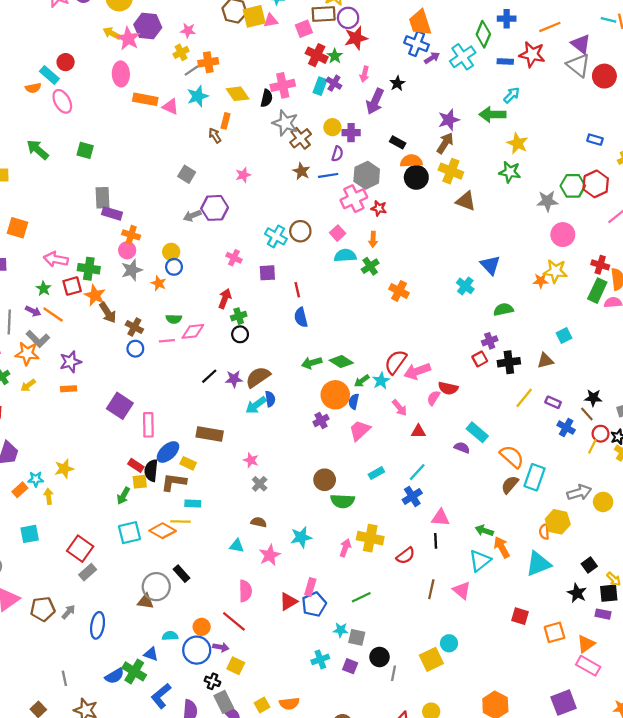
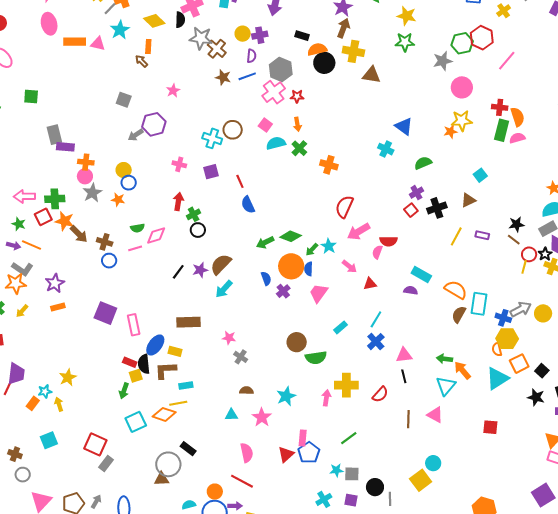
red semicircle: (396, 362) -> (344, 207), moved
blue semicircle: (270, 399) -> (266, 278), moved
blue cross: (566, 428) -> (503, 318), moved
orange square: (554, 632) -> (519, 364), moved

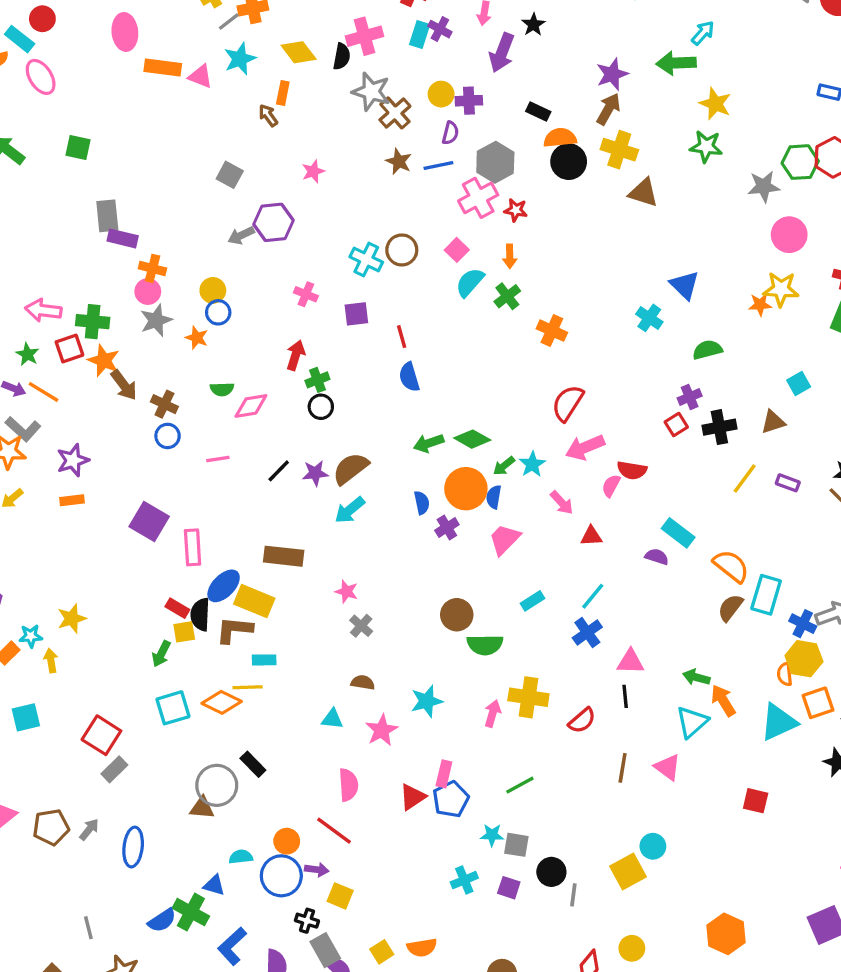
cyan semicircle: (276, 143) -> (470, 282), turned -42
pink line: (135, 248) -> (218, 459), moved
yellow rectangle: (175, 351) -> (254, 601), size x1.6

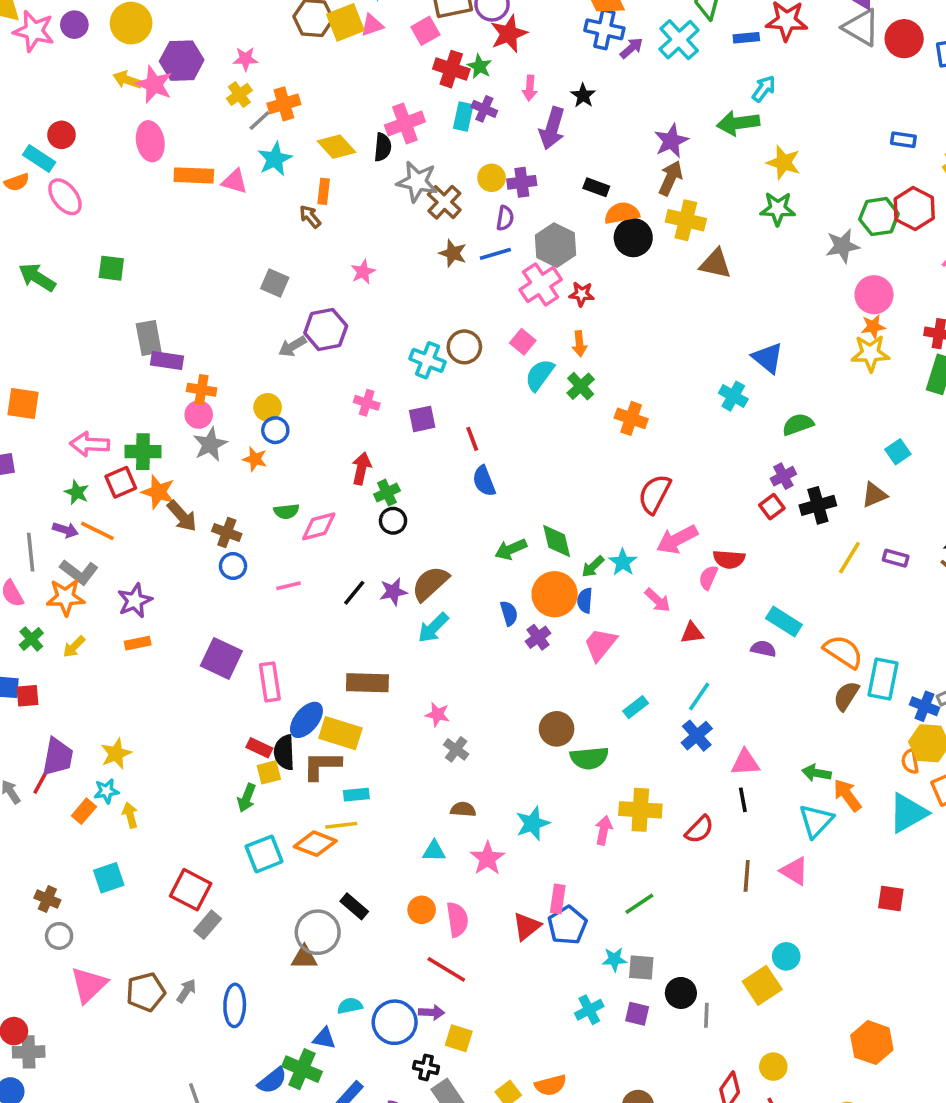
orange star: (760, 305) -> (873, 327), moved
green diamond: (472, 439) -> (557, 541), turned 52
yellow star: (72, 619) -> (116, 754), moved
orange circle: (287, 841) -> (422, 910), moved

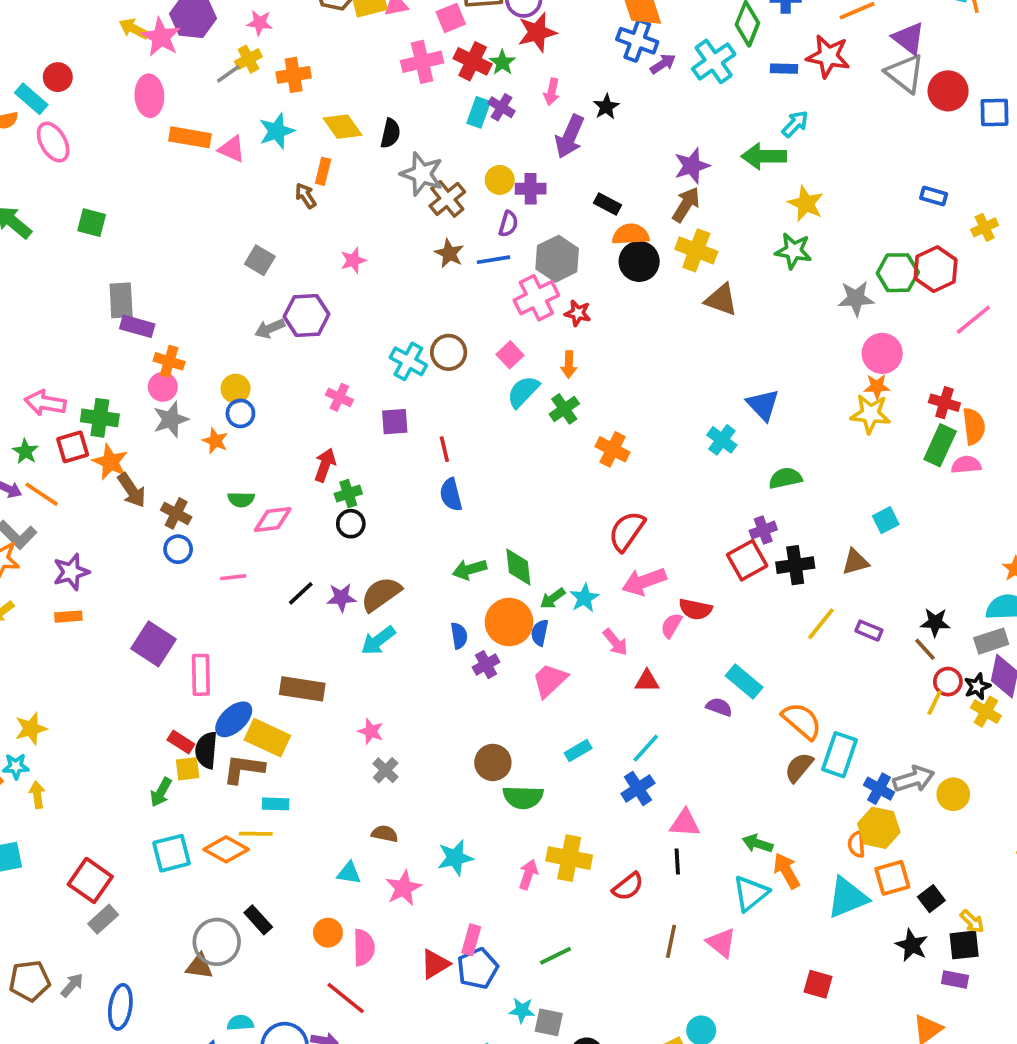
gray line: (260, 120) -> (228, 74), moved
pink cross: (405, 123) -> (422, 62), moved
red square: (772, 507) -> (747, 560), size x1.5

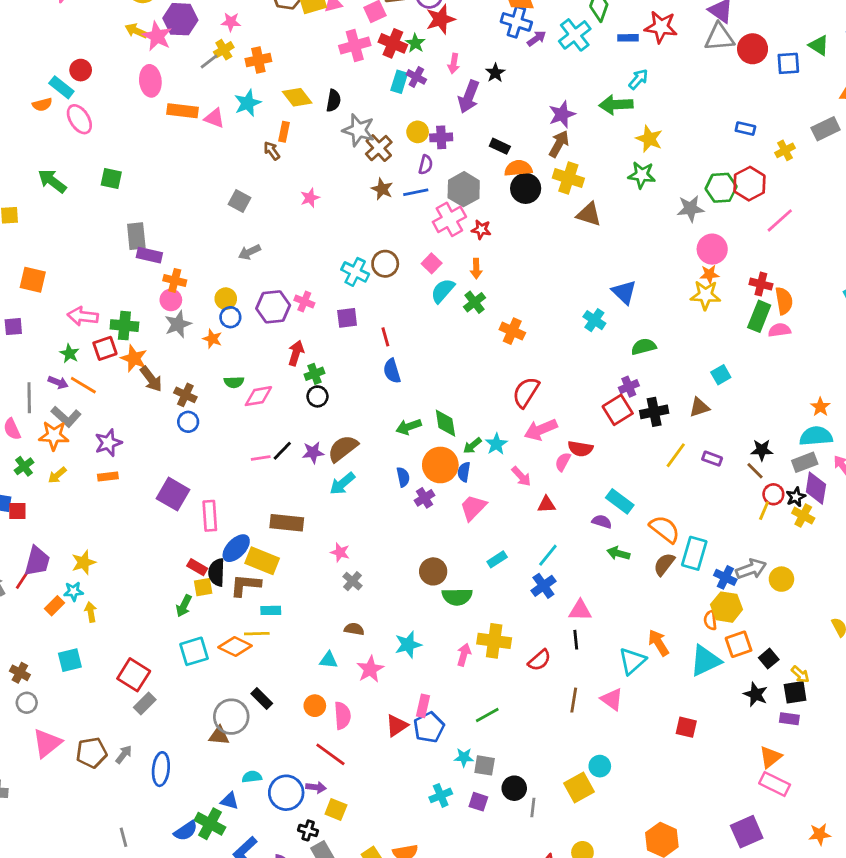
gray triangle: (905, 73) -> (719, 37), turned -40
purple hexagon: (307, 315) -> (273, 307), moved
pink line: (233, 577) -> (261, 458), moved
green arrow: (758, 844) -> (618, 553), moved

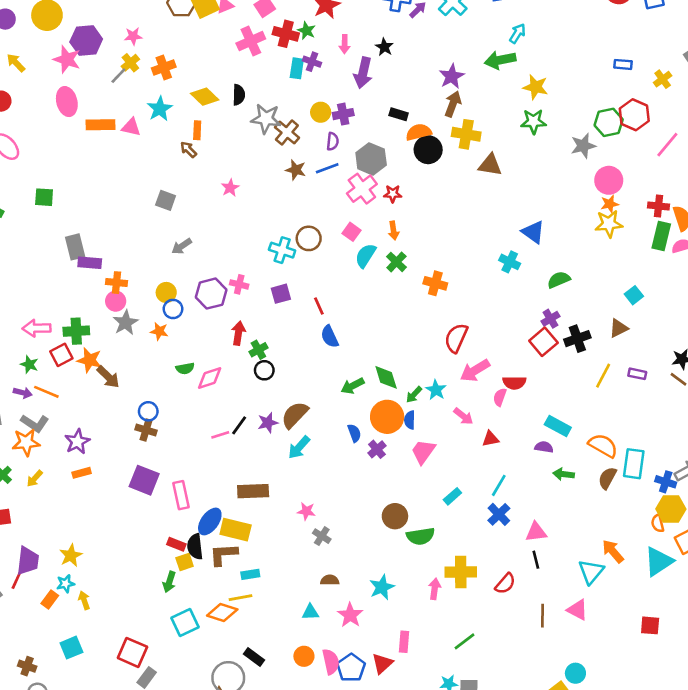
yellow arrow: (136, 31) -> (16, 63), moved, turned 30
brown cross: (185, 395) -> (146, 430), moved
blue pentagon: (429, 727) -> (351, 668), moved

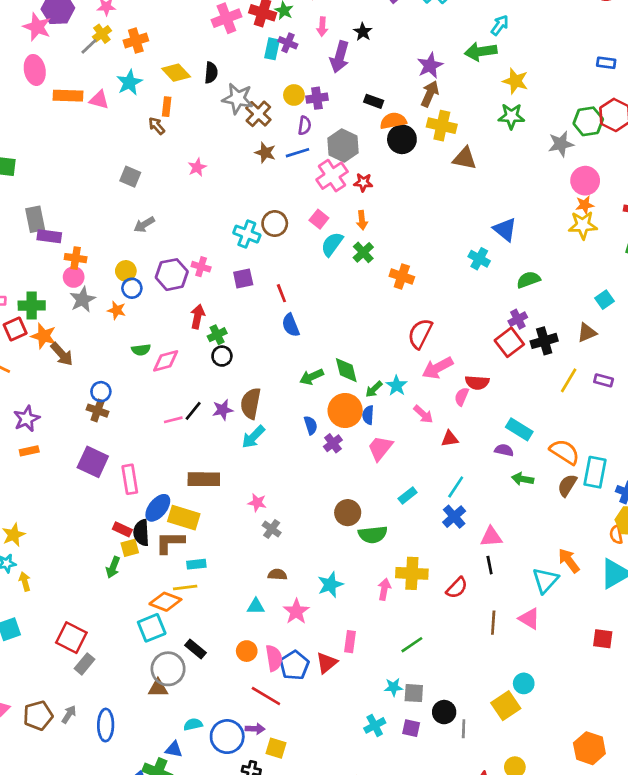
brown semicircle: (295, 415) -> (251, 403), turned -36
cyan square: (185, 623) -> (152, 628), moved

